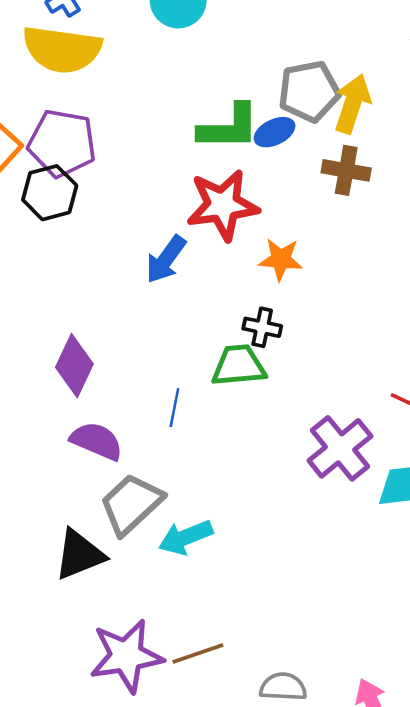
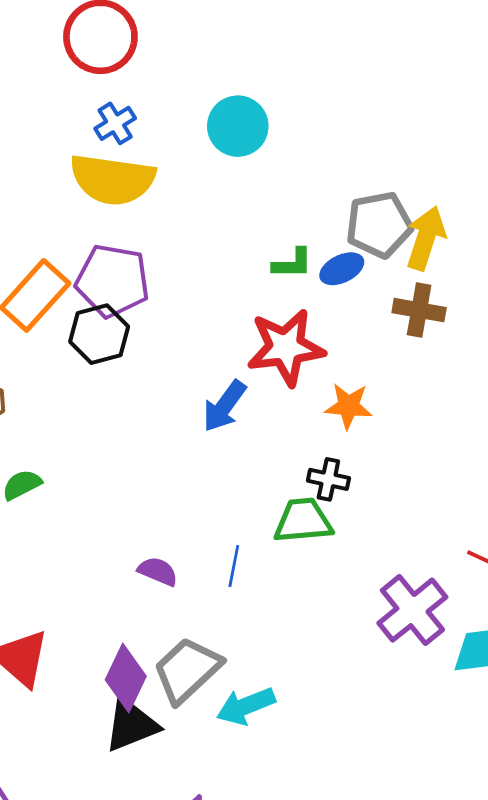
green L-shape: (229, 127) -> (292, 263), size x0.6
purple diamond: (74, 366) -> (126, 678), moved
purple semicircle: (97, 441) -> (158, 571), moved, size x0.7

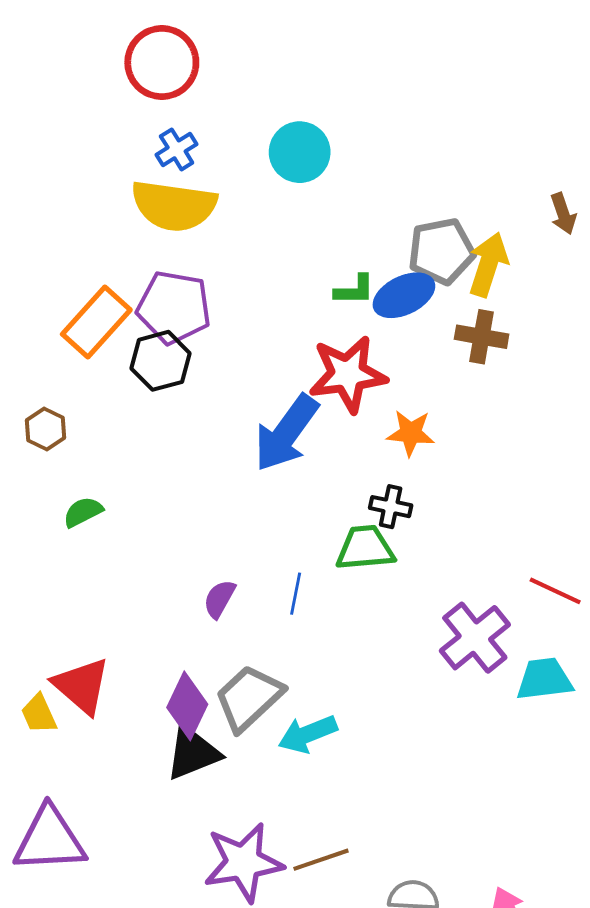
blue ellipse: (342, 269) -> (404, 295), size x1.4
blue arrow: (224, 406) -> (286, 433), size x1.5
purple semicircle: (158, 571) -> (219, 599), turned -84

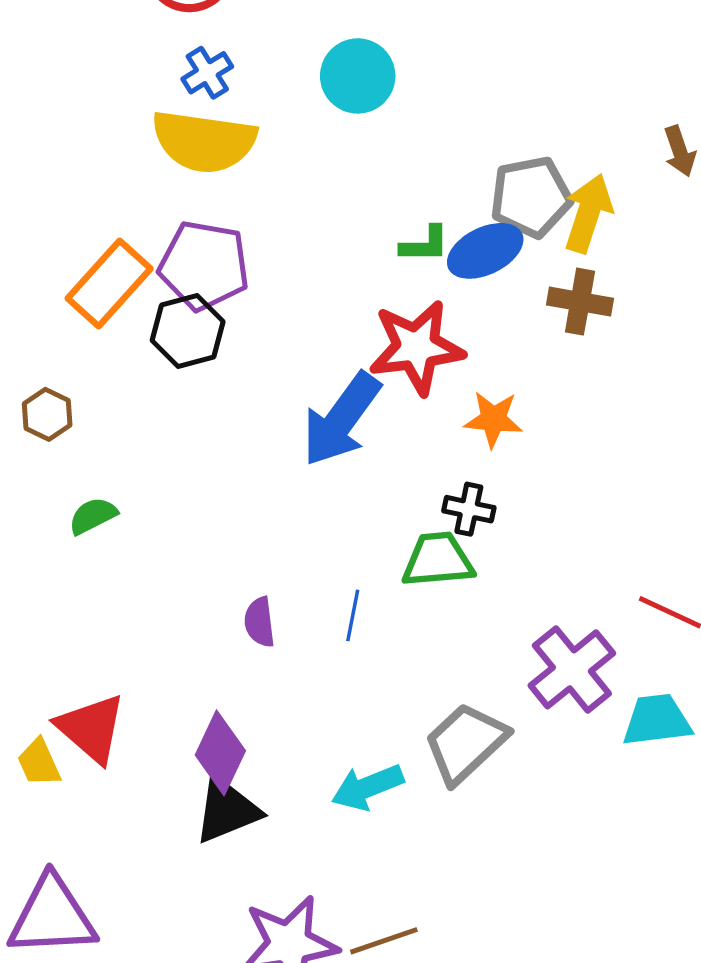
purple semicircle: (219, 599) -> (260, 622), turned -36
gray trapezoid: (249, 698) -> (466, 743), moved

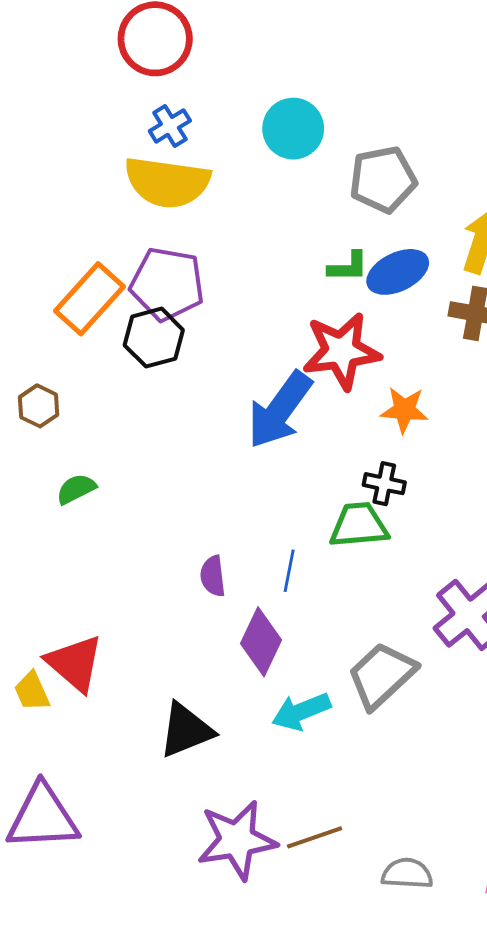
gray pentagon: (531, 197) -> (383, 179), moved
purple diamond: (220, 753) -> (261, 642), moved

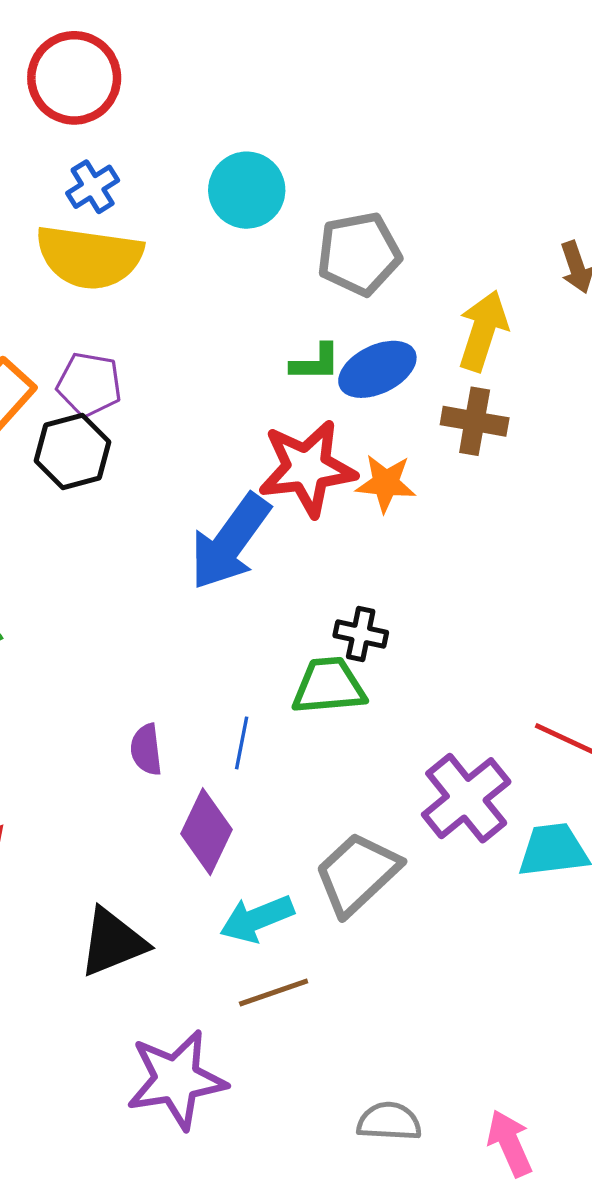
purple pentagon: (167, 284) -> (89, 384), size x0.7
orange star: (404, 410) -> (386, 483), moved
brown line: (315, 837) -> (274, 993), moved

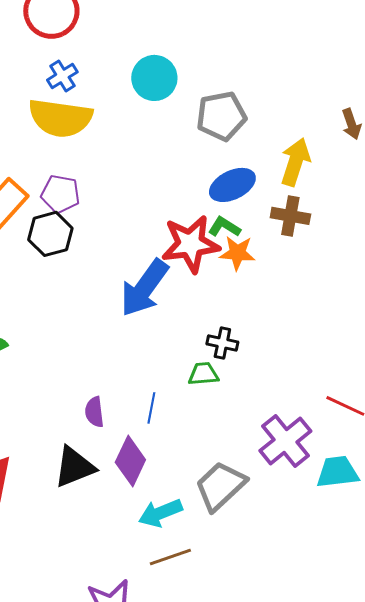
green L-shape: (315, 363) -> (224, 227), moved, turned -148
green trapezoid: (329, 686) -> (203, 374), size x0.7
black triangle: (113, 942) -> (74, 467), moved

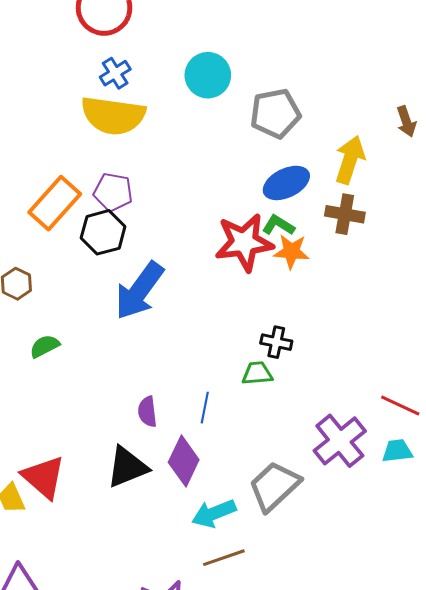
blue arrow: (144, 288) -> (139, 291), moved
cyan trapezoid: (337, 472) -> (397, 451), moved, size x0.7

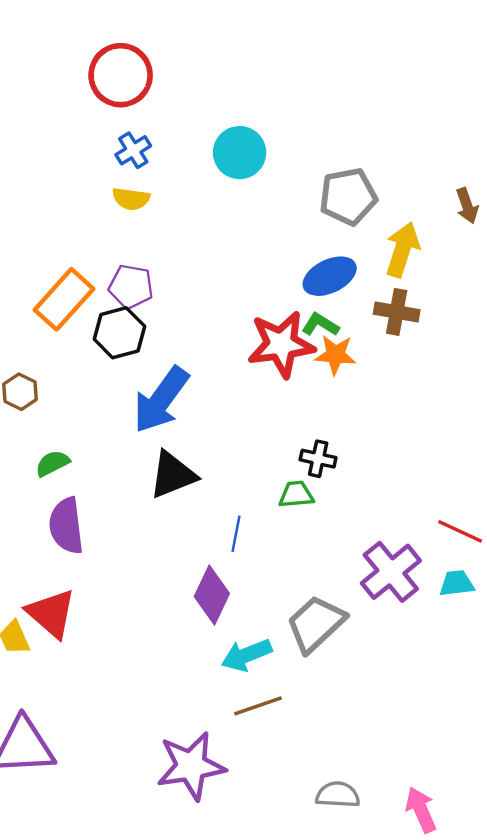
gray pentagon: (275, 113) -> (348, 196), moved
yellow semicircle: (113, 115) -> (131, 199), size x0.5
purple semicircle: (147, 412) -> (66, 526), moved, size x1.6
black triangle: (127, 467) -> (173, 475), moved

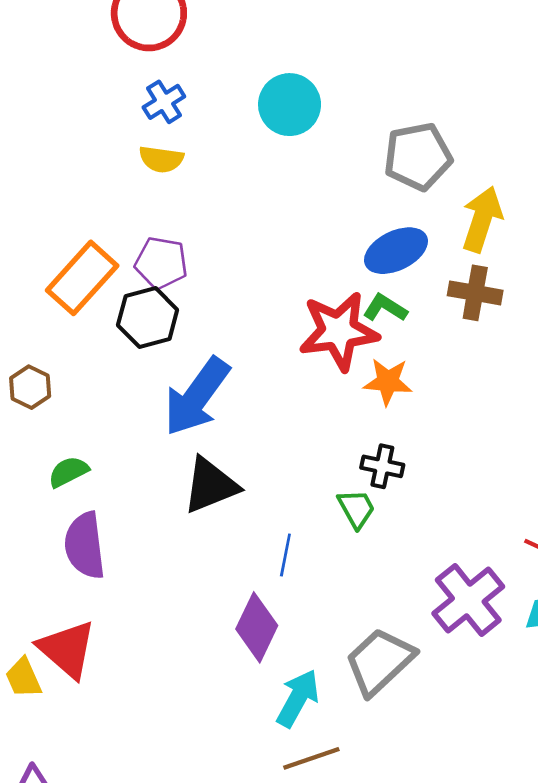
orange star: (335, 355) -> (388, 382), moved
green trapezoid: (296, 494) -> (356, 509), turned 66
cyan arrow: (246, 655) -> (298, 698), turned 141

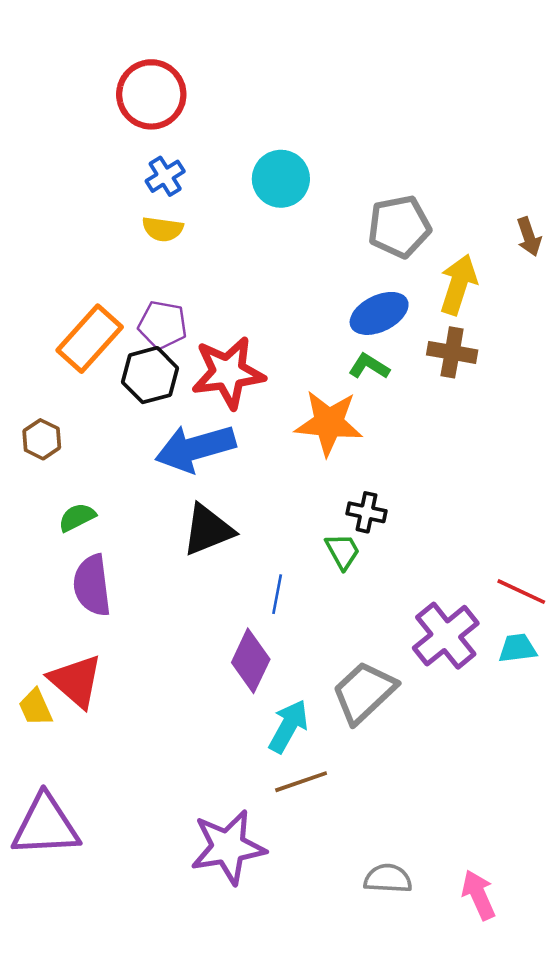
red star: (339, 331) -> (228, 373), moved
orange star: (388, 382) -> (329, 423), moved, size x1.5
blue arrow: (197, 397) -> (195, 448), turned 38

